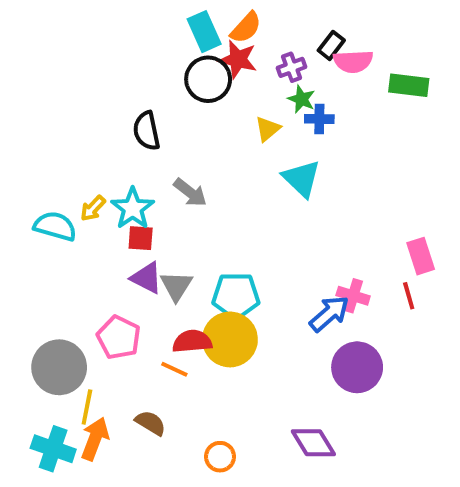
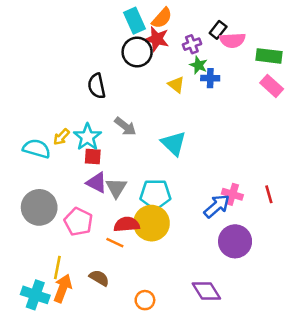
yellow triangle: (268, 129) -> (176, 85), turned -42
cyan triangle: (301, 179) -> (174, 143), moved
pink rectangle: (421, 256) -> (272, 86), moved, turned -30
gray circle: (59, 367) -> (39, 207), moved

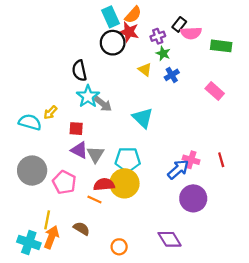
blue cross: (210, 78) -> (172, 75), moved, turned -32
pink rectangle: (272, 86) -> (215, 91), moved
cyan star: (87, 137) -> (88, 96), moved

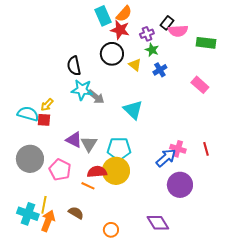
black circle: (113, 43) -> (112, 54), moved
cyan star: (88, 96) -> (82, 90), turned -30
red square: (76, 129) -> (44, 120), moved
cyan cross: (29, 242) -> (28, 214), moved

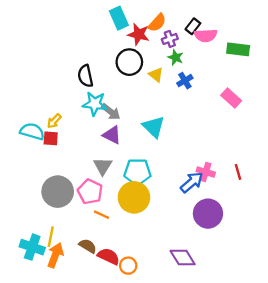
orange semicircle: (124, 14) -> (157, 23), moved
purple triangle: (74, 140) -> (112, 135), moved
gray circle: (30, 159) -> (58, 192), moved
pink pentagon: (60, 170) -> (90, 192), moved
red semicircle: (97, 172) -> (109, 256), moved, turned 30

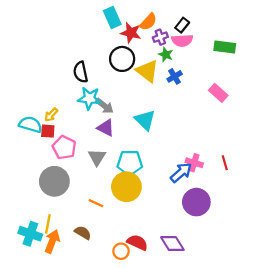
pink semicircle: (206, 35) -> (182, 40), moved
yellow triangle: (156, 75) -> (147, 71), size x1.6
pink pentagon: (90, 192) -> (64, 147), moved
red semicircle: (109, 256) -> (137, 242), moved

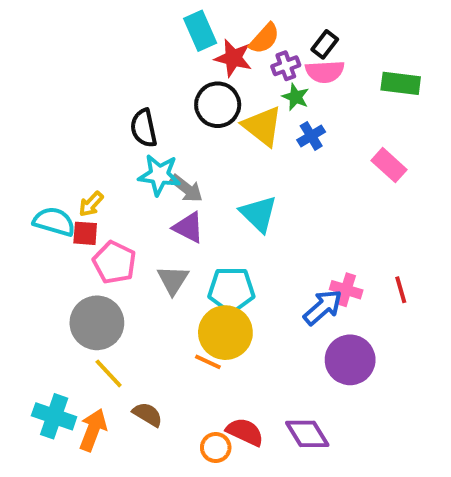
orange line: (96, 203) -> (208, 362), moved
yellow line: (48, 224) -> (109, 373), moved, turned -54

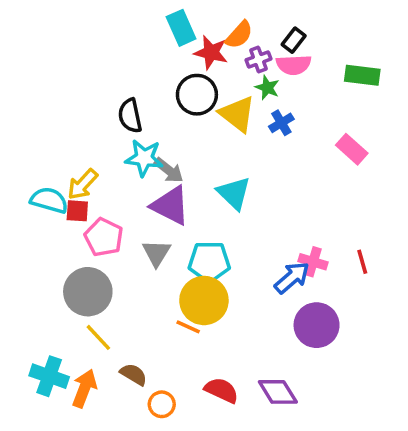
yellow arrow: (91, 204) -> (83, 184), size x1.4
purple triangle: (188, 227) -> (171, 205), size x1.4
orange circle: (216, 447) -> (162, 404), moved

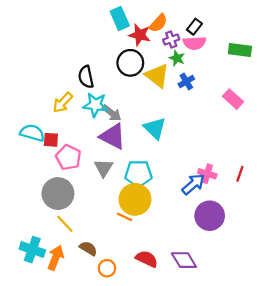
yellow arrow: (83, 184) -> (63, 103), moved
red line: (362, 262) -> (240, 174), turned 35

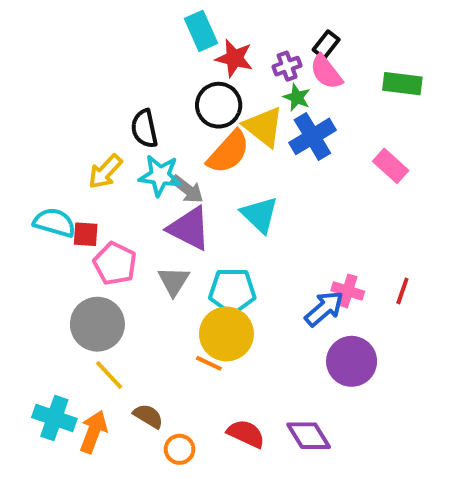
orange semicircle: (158, 23) -> (228, 152), moved, size x1.4
pink semicircle: (194, 43) -> (326, 72), turned 55
blue cross: (186, 82) -> (312, 136), size x1.6

